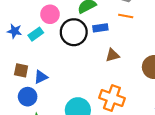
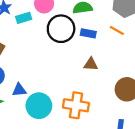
blue triangle: (41, 77) -> (19, 90), moved
orange cross: (112, 98) -> (76, 105), turned -30

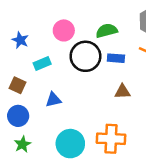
cyan rectangle: (24, 18) -> (42, 63), moved
blue triangle: (19, 90) -> (53, 100), moved

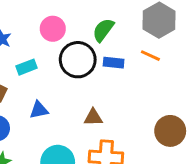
green semicircle: (107, 31) -> (103, 30), turned -40
brown triangle: (122, 92) -> (93, 117), moved

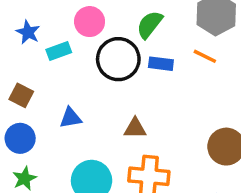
cyan rectangle: (26, 67) -> (59, 51), moved

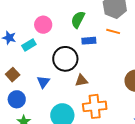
black circle: (118, 59) -> (65, 59), moved
brown square: (21, 95) -> (13, 75), turned 32
blue triangle: (71, 118) -> (43, 82), turned -32

